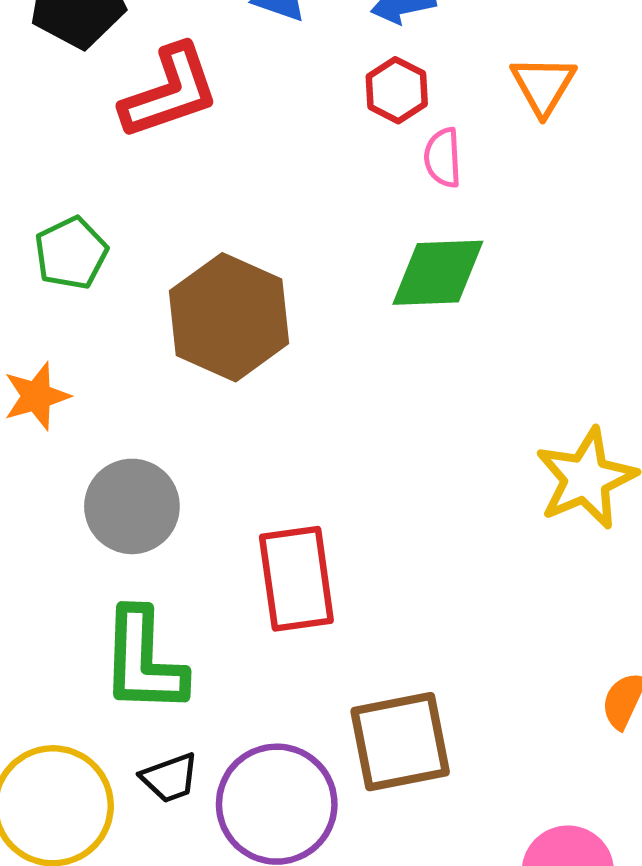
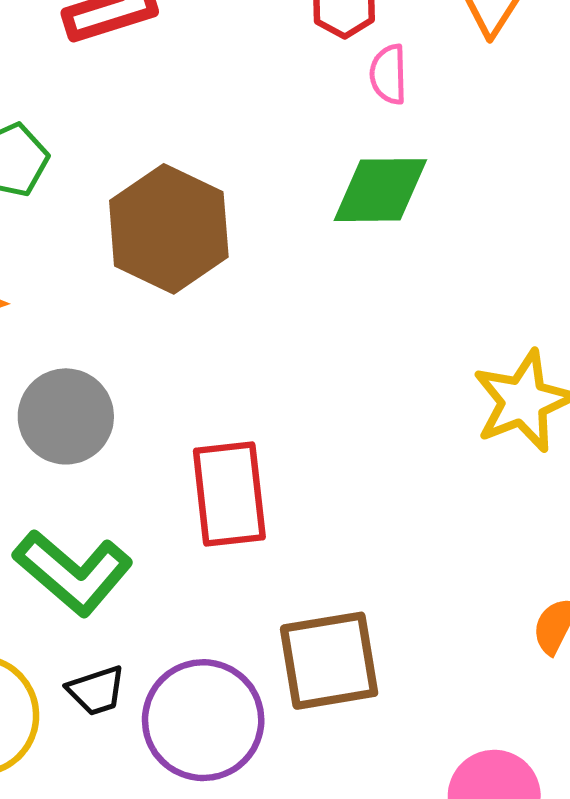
green L-shape: (143, 661) -> (73, 572), turned -53

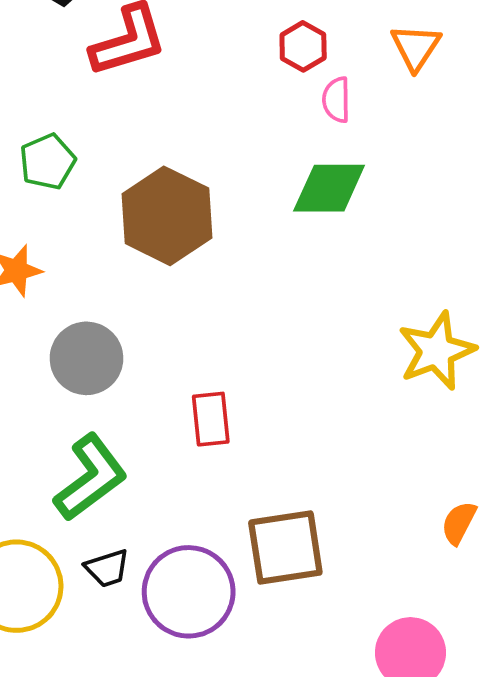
red rectangle: (229, 494) -> (211, 419), size x0.7
green L-shape: (73, 572) -> (91, 478), turned -78

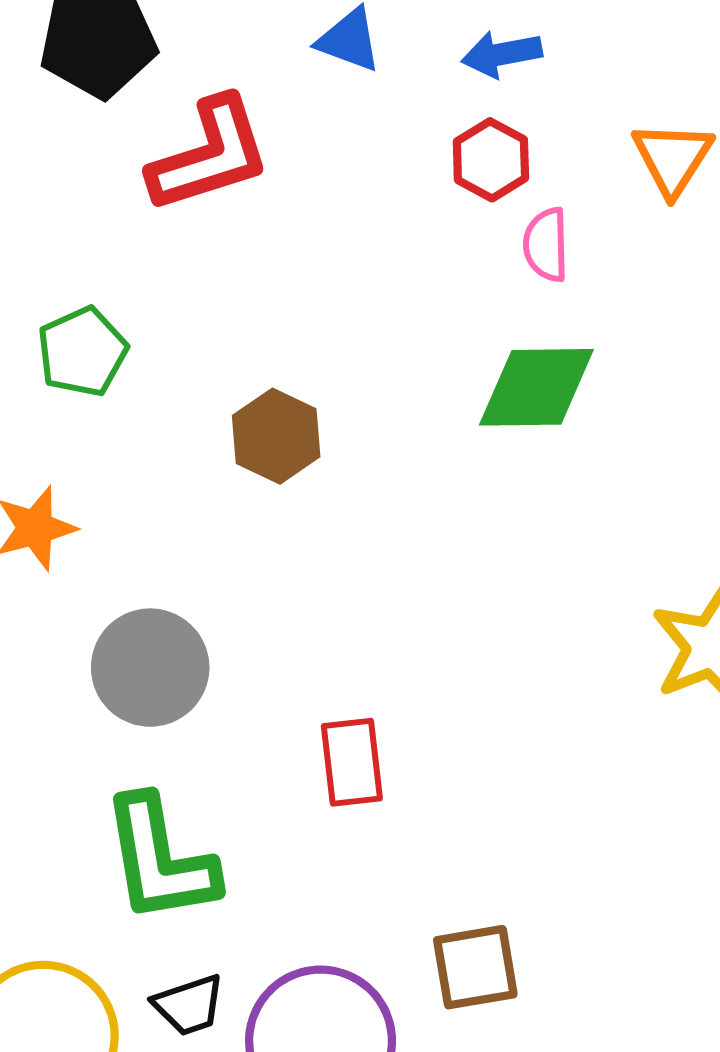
brown hexagon: (167, 216) -> (276, 436), size x0.6
green L-shape: (91, 478) -> (160, 860), turned 118
brown square: (285, 548) -> (475, 967), size x0.7

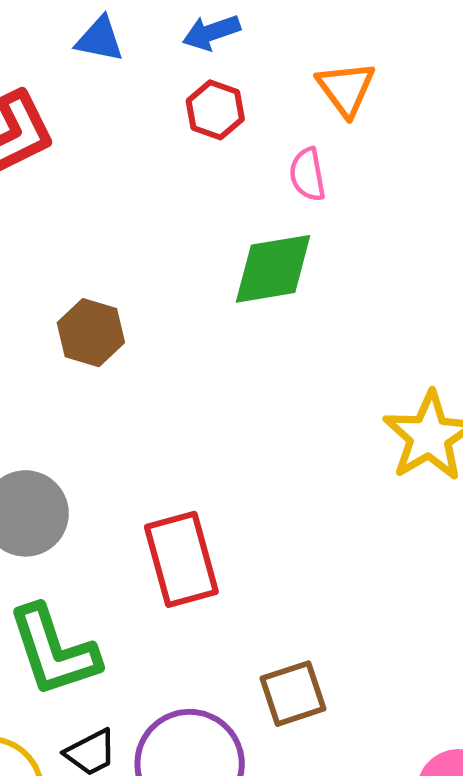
pink semicircle: (546, 245) -> (307, 175), moved
red rectangle: (352, 762) -> (181, 559), size x1.4

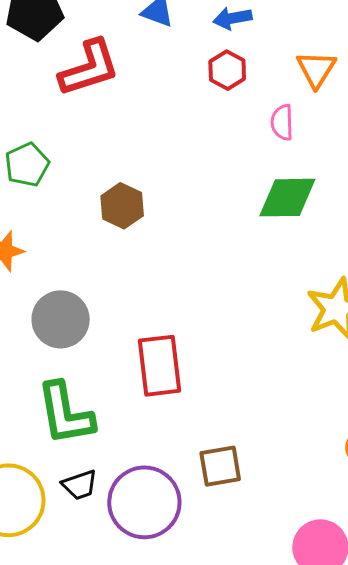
green diamond: (273, 269) -> (287, 198), moved

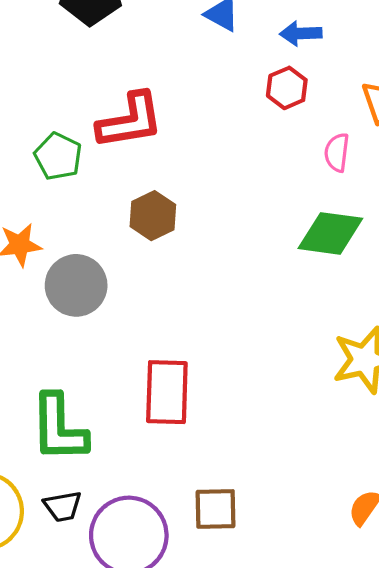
red L-shape: (89, 68) -> (130, 121), moved
green pentagon: (27, 165) -> (58, 156), turned -30
gray circle: (61, 319) -> (76, 285), moved

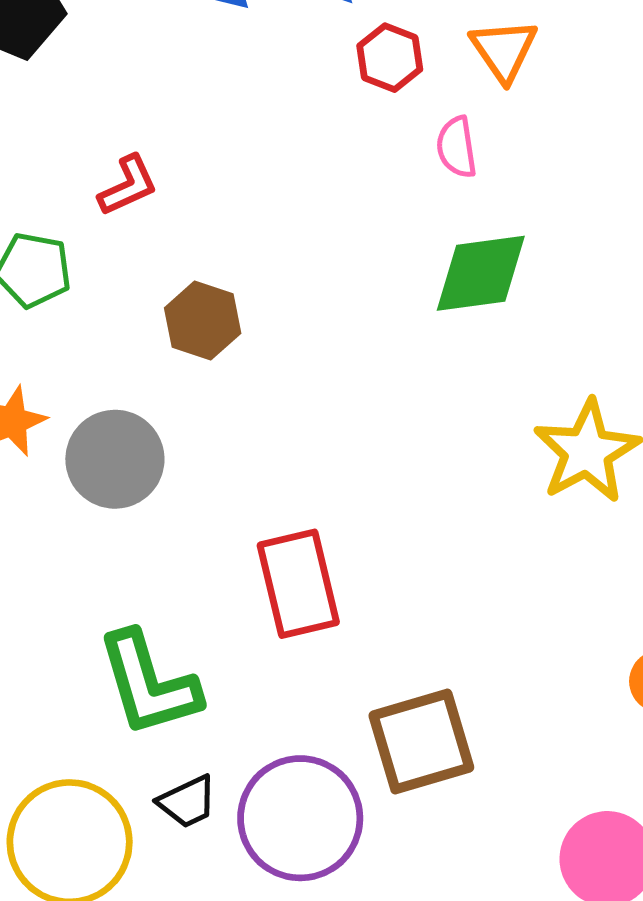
red hexagon: (287, 88) -> (390, 58), moved
red L-shape: (130, 121) -> (128, 186), size x0.6
brown square: (216, 509) -> (421, 741), size x1.4

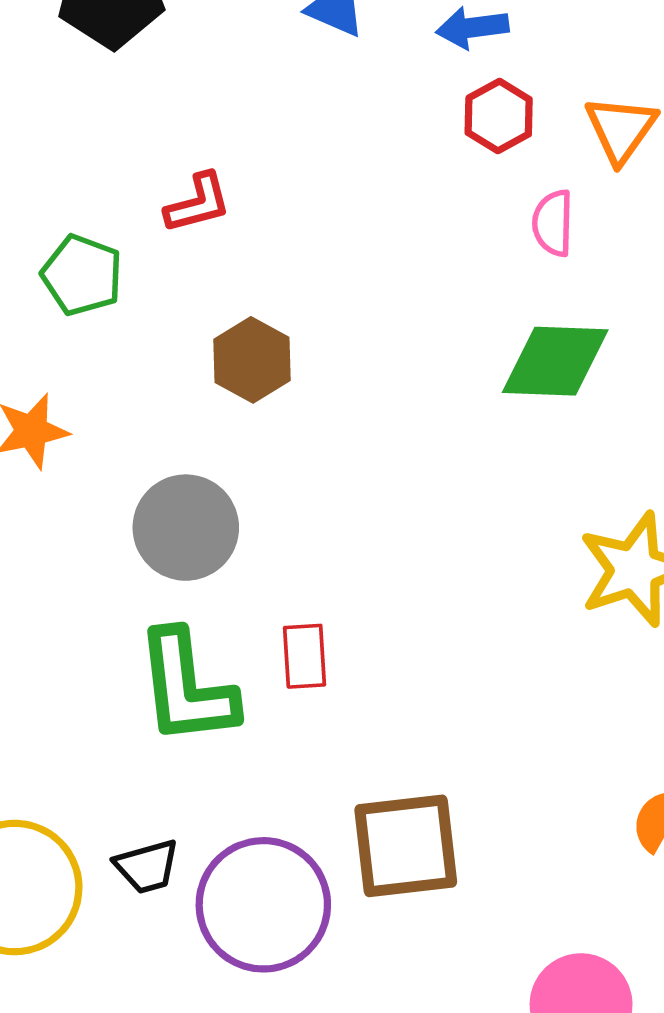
gray circle: (115, 459) -> (186, 528), moved
red rectangle: (298, 584) -> (305, 656), size x0.6
green L-shape: (149, 684) -> (186, 688), moved

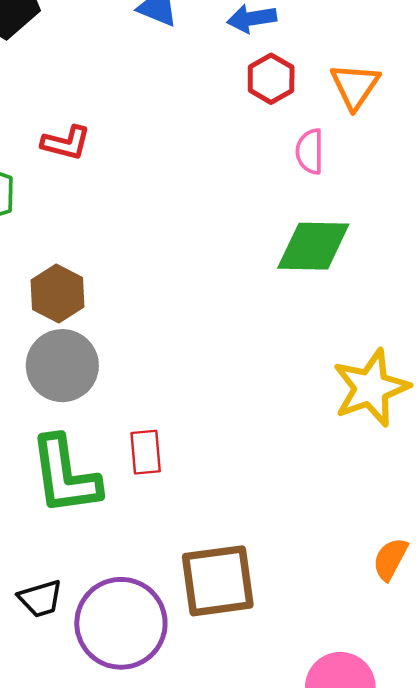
red L-shape: (198, 203) -> (66, 143), turned 30
brown hexagon: (252, 360) -> (58, 294), moved

